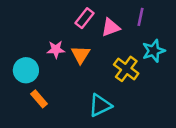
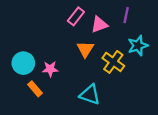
pink star: (56, 49) -> (50, 69), moved
orange triangle: (81, 55) -> (85, 49), moved
cyan triangle: (100, 105) -> (90, 95), turned 45

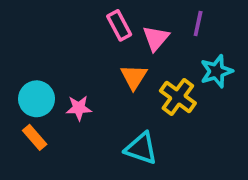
pink rectangle: (76, 16) -> (119, 25), turned -66
pink triangle: (99, 25) -> (156, 38), turned -30
orange rectangle: (35, 89) -> (35, 137), moved

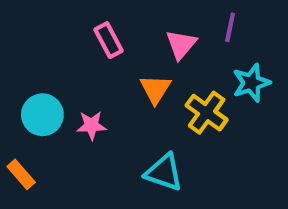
pink rectangle: (119, 25) -> (109, 40), moved
orange rectangle: (35, 137) -> (21, 174), moved

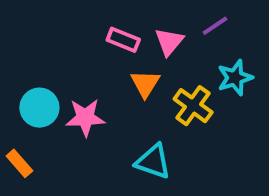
purple line: (230, 27) -> (215, 26), turned 44
pink rectangle: (109, 40) -> (123, 40), moved, turned -40
pink star: (91, 125) -> (85, 118), size x1.4

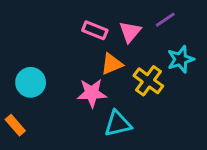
orange triangle: (145, 84) -> (112, 64), turned 35
pink star: (85, 118) -> (92, 93), moved
cyan triangle: (153, 161) -> (118, 124), turned -32

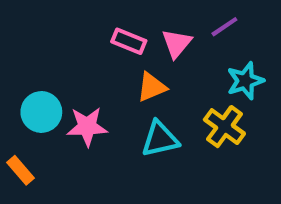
yellow cross: (148, 81) -> (224, 127), moved
pink star: (92, 93) -> (87, 127), moved
cyan triangle: (118, 124) -> (160, 139), moved

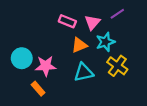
cyan star: (245, 81) -> (105, 42), moved
orange rectangle: (21, 170) -> (38, 89), moved

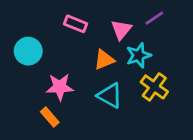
pink rectangle: (67, 21) -> (76, 24), moved
cyan circle: (22, 58) -> (28, 51), moved
cyan triangle: (84, 72) -> (110, 96), turned 42

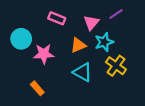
pink star: (60, 87) -> (44, 54), moved

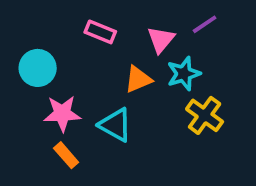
pink star: (44, 54) -> (62, 113), moved
cyan triangle: (83, 72) -> (115, 125), moved

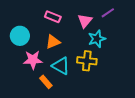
orange triangle: (138, 79) -> (53, 42), moved
yellow cross: (205, 115) -> (87, 61), moved, turned -30
orange rectangle: (66, 155) -> (46, 82), moved

